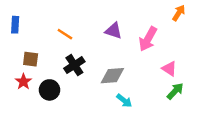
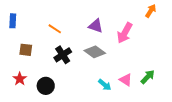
pink triangle: (169, 69) -> (126, 80), moved
gray diamond: (112, 76) -> (95, 52), moved, turned 40
red star: (23, 82) -> (20, 79), moved
black circle: (50, 90) -> (46, 86), moved

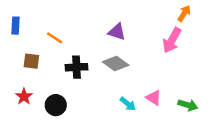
orange line: (55, 29) -> (55, 38), moved
pink arrow: (125, 33) -> (172, 40), moved
black cross: (63, 55) -> (77, 67), turned 30
green arrow: (148, 77) -> (188, 105), moved, turned 63

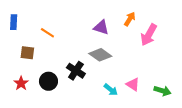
orange arrow: (184, 13) -> (130, 19), moved
black cross: (77, 67) -> (76, 71), moved, turned 36
black circle: (56, 105) -> (48, 81), moved

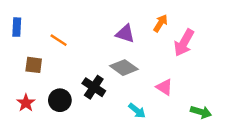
pink triangle: (133, 84) -> (164, 87), moved

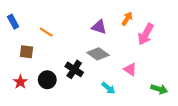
blue rectangle: (17, 27) -> (13, 22), turned -32

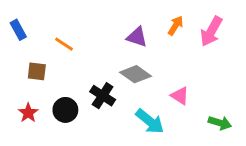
pink arrow: (146, 34) -> (211, 31), moved
cyan arrow: (108, 88) -> (150, 121), size x1.5

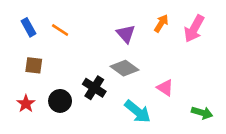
blue rectangle: (18, 30) -> (28, 27), moved
purple triangle: (137, 37) -> (126, 34), turned 30
orange line: (64, 44) -> (60, 30), moved

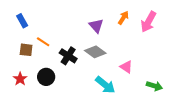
orange line: (60, 30) -> (43, 42), moved
black cross: (94, 88) -> (68, 56), moved

